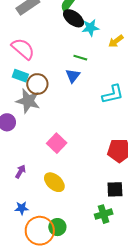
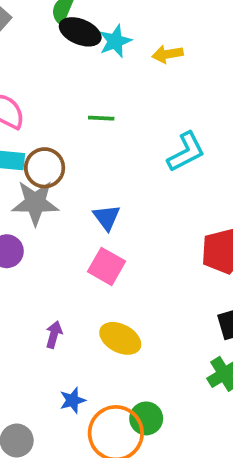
yellow arrow: (116, 41) -> (168, 54), turned 42
green line: (80, 58) -> (101, 118), moved
blue triangle: (73, 76) -> (107, 217), moved

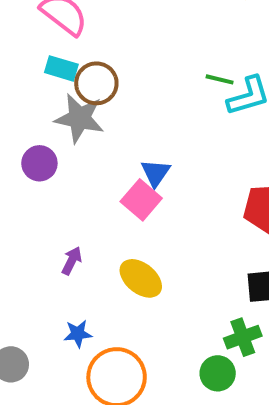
green line: (101, 118) -> (220, 79), moved
blue triangle: (107, 217) -> (156, 173), moved
green circle: (146, 418) -> (218, 373), moved

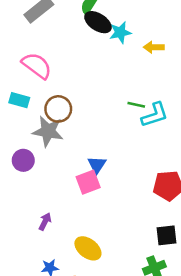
cyan rectangle: (61, 68) -> (19, 100), moved
pink square: (141, 200) -> (88, 182), turned 30
yellow ellipse: (141, 278) -> (88, 248), moved

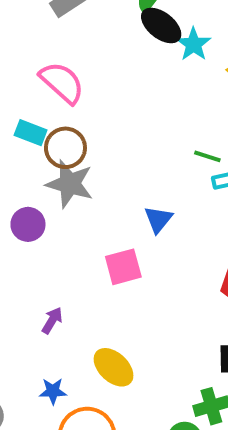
cyan star: (120, 32) -> (194, 44), turned -30
brown circle: (58, 109) -> (65, 148), moved
blue triangle: (97, 165) -> (158, 219), moved

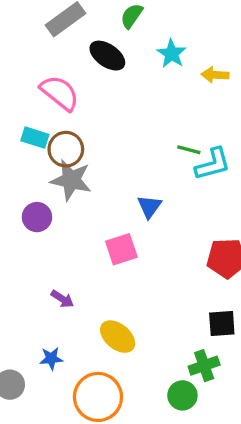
black ellipse: (161, 25) -> (107, 56), moved
purple arrow: (52, 320) -> (62, 299), turned 95
blue star: (53, 391) -> (51, 358), moved

